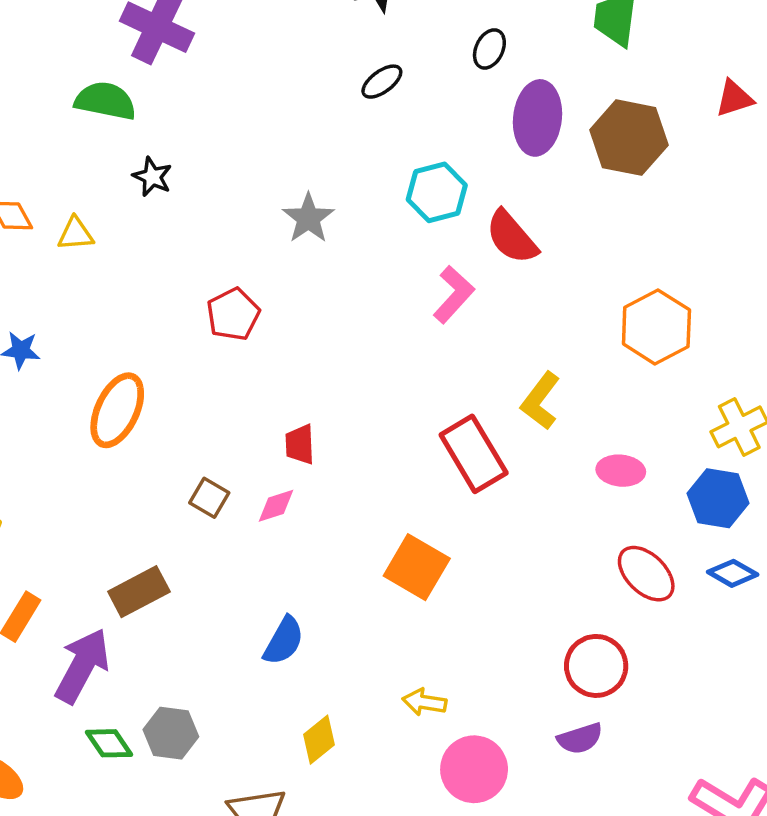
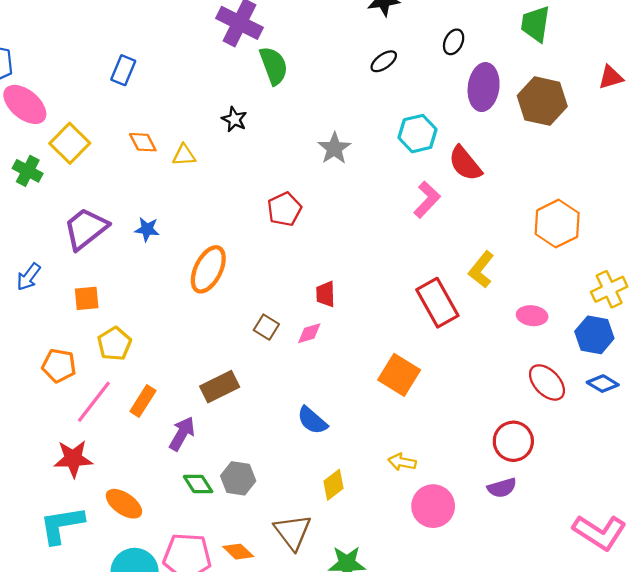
green semicircle: (105, 101) -> (274, 66), moved, turned 57
blue semicircle: (284, 641) -> (312, 420), turned 100
purple arrow: (82, 666) -> (182, 434), size x0.7

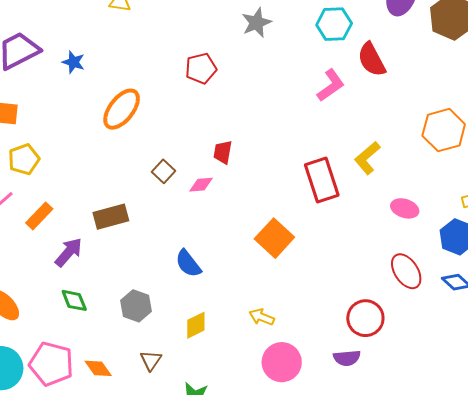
gray hexagon: (238, 478) -> (136, 306), moved
brown triangle: (293, 532) -> (151, 360), size x0.6

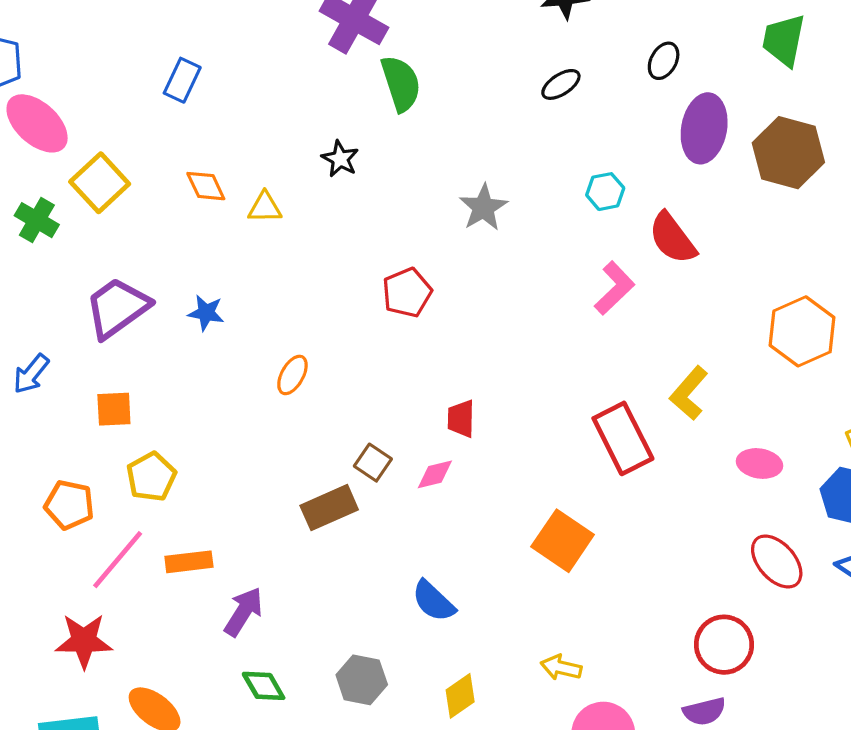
cyan hexagon: (334, 24) -> (605, 192), size x0.7
orange ellipse: (122, 109) -> (292, 375), size x0.6
orange rectangle: (39, 216) -> (189, 562), turned 48
brown rectangle: (111, 217) -> (329, 508), moved

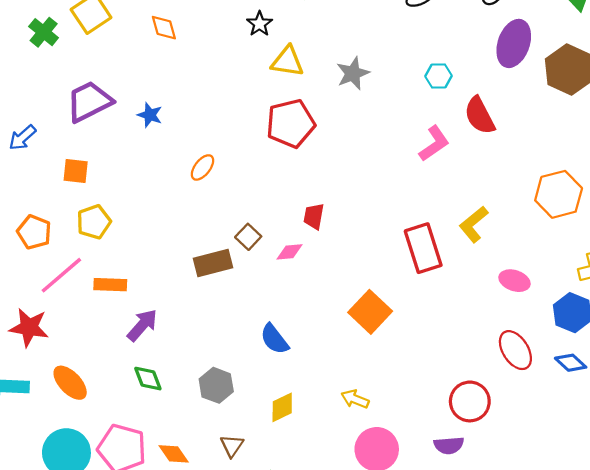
yellow triangle: (265, 207) -> (287, 61), moved, size x1.4
red pentagon: (407, 293) -> (291, 123), size x1.4

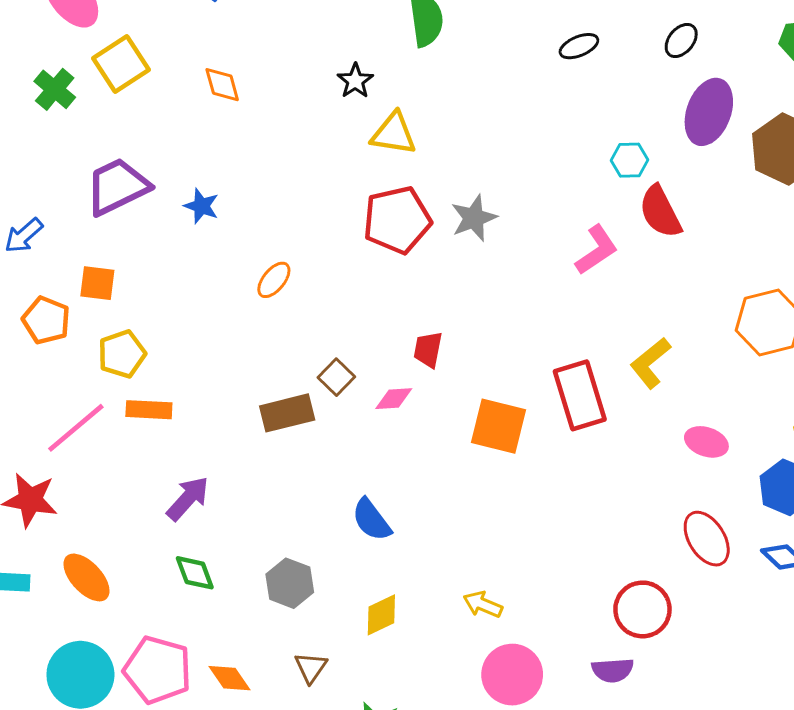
gray star: (353, 73) -> (474, 218), moved
cyan hexagon: (439, 76) -> (629, 160), moved
orange pentagon: (34, 232) -> (46, 320), moved
orange rectangle: (110, 285) -> (149, 410), moved
orange square: (370, 312) -> (499, 426), moved, turned -30

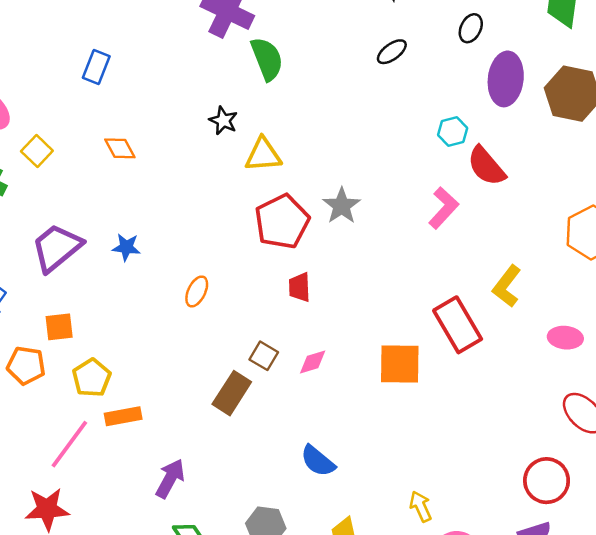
yellow square: (121, 64) -> (37, 151), size x0.7
red trapezoid: (428, 350) -> (299, 287), moved
brown rectangle: (287, 413) -> (232, 393), turned -30
yellow arrow: (483, 604) -> (421, 506), turned 56

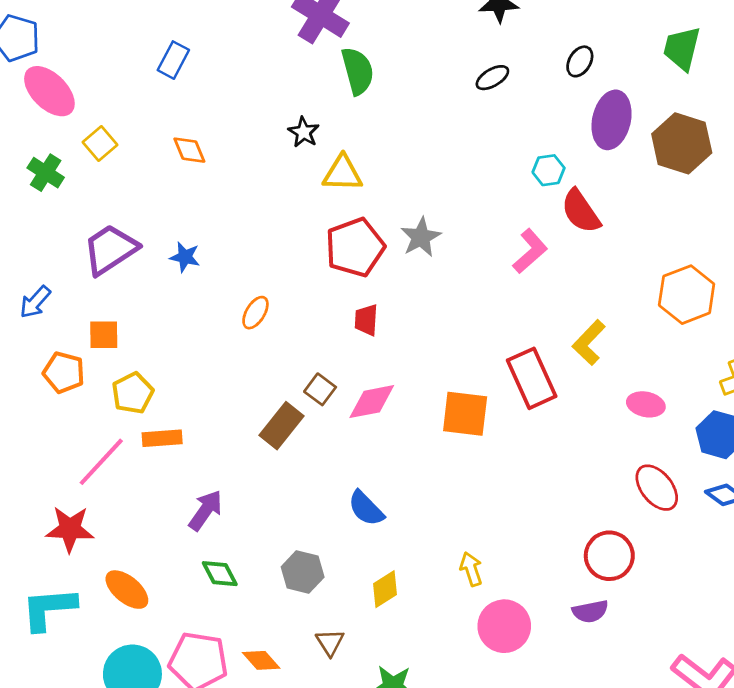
pink diamond: (313, 362) -> (372, 402), size x1.5

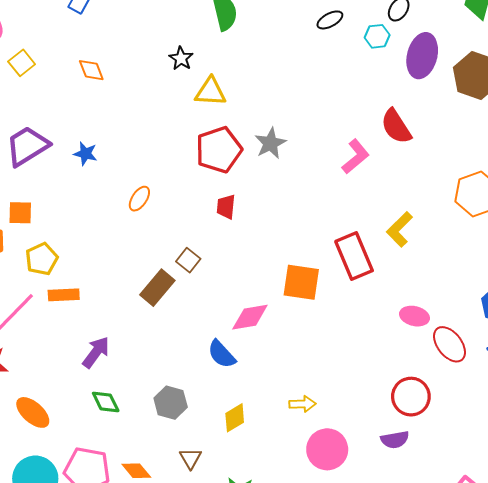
cyan hexagon: (549, 170) -> (377, 36), moved
pink diamond: (372, 402) -> (250, 317), moved
pink ellipse: (646, 404) -> (414, 316), moved
yellow arrow: (471, 569) -> (303, 404), turned 105

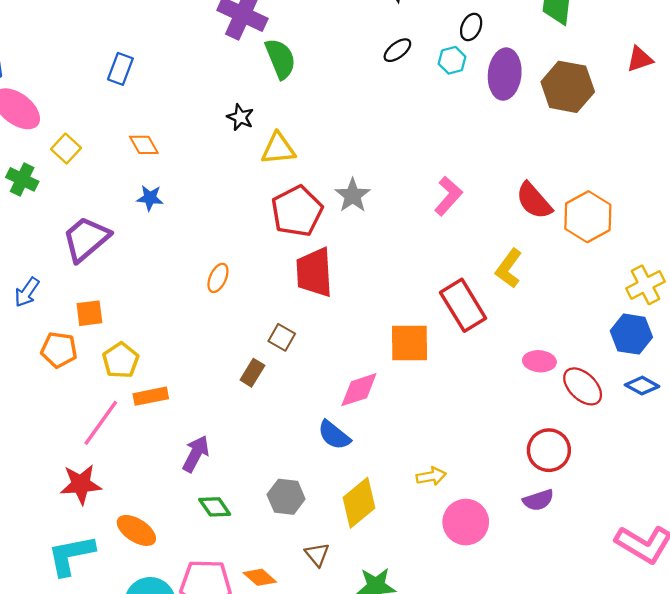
red semicircle: (396, 126) -> (534, 201), moved
blue star: (85, 154) -> (150, 198), moved
red trapezoid: (226, 207) -> (314, 272), size x1.8
brown rectangle: (157, 288) -> (252, 373), size x0.7
yellow diamond: (235, 418) -> (359, 503), size x1.5

